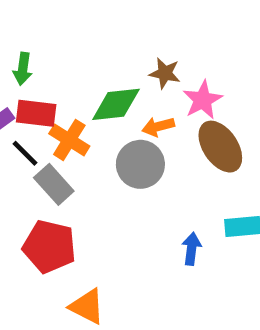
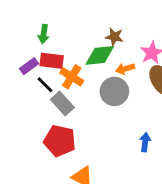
brown star: (165, 73) -> (114, 37), moved

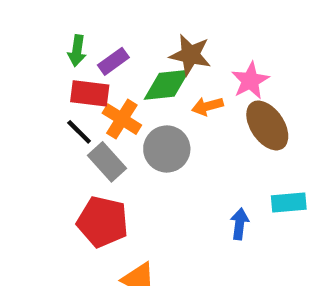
brown star: (114, 37) -> (190, 55), size x1.4
purple rectangle: (29, 66) -> (113, 61), moved
gray circle: (114, 91) -> (167, 149), moved

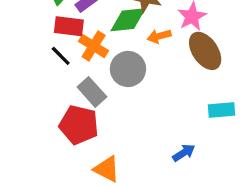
gray rectangle: (107, 162) -> (92, 92), moved
blue arrow: (240, 224) -> (184, 153), moved, turned 50

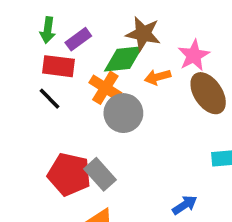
orange cross: (94, 46) -> (105, 88), moved
gray rectangle: (92, 92) -> (100, 174), moved

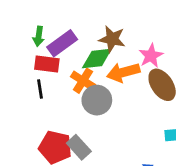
purple rectangle: (78, 39) -> (62, 43), size x1.5
orange arrow: (158, 77) -> (123, 72), size x1.6
black line: (49, 99) -> (40, 89), turned 36

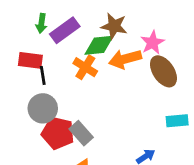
red rectangle: (47, 64) -> (30, 60), moved
gray circle: (97, 100) -> (43, 108), moved

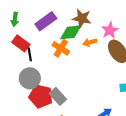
green arrow: (41, 23) -> (15, 19), moved
orange arrow: (125, 59) -> (90, 42), size x0.6
red rectangle: (30, 60) -> (21, 43), turned 30

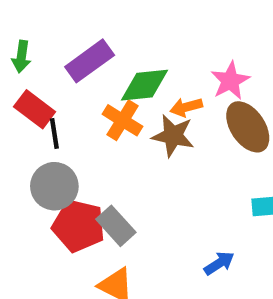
brown star: (82, 18) -> (173, 136), moved

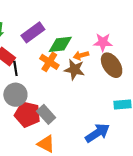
pink star: (230, 81) -> (103, 42), turned 30
blue arrow: (219, 263) -> (97, 133), size x1.6

